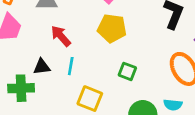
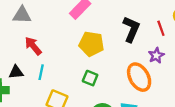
yellow pentagon: (112, 28) -> (91, 44), moved

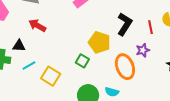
yellow pentagon: (91, 44) -> (99, 42), moved
red arrow: (33, 46) -> (37, 25), turned -30
cyan line: (41, 72) -> (29, 66), moved, turned 40

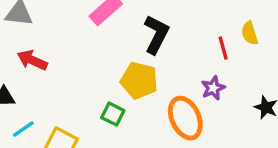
black L-shape: (125, 24) -> (156, 34), moved

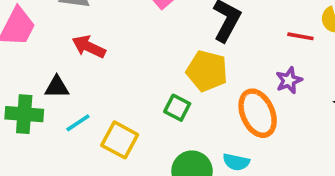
red line: (223, 48) -> (300, 36), turned -65

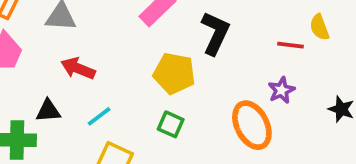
yellow pentagon: (207, 71) -> (174, 73), moved
cyan line: (78, 123) -> (99, 116), moved

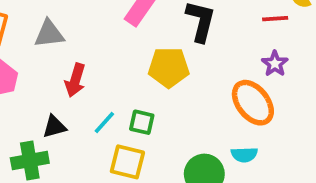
red arrow: (78, 68) -> (75, 80), turned -84
green square: (171, 124) -> (142, 122), moved

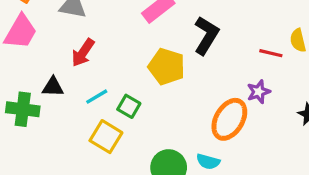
orange ellipse: (253, 103) -> (229, 119), turned 51

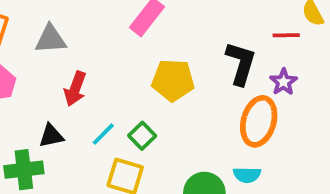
black L-shape: (206, 35) -> (241, 63), moved
green square: (129, 106) -> (142, 136), turned 30

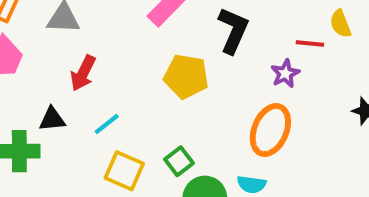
black L-shape: (241, 63) -> (233, 30), moved
purple star: (283, 82) -> (285, 74), moved
green square: (142, 136) -> (179, 161), moved

